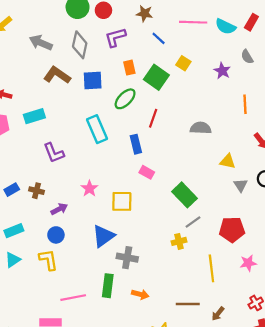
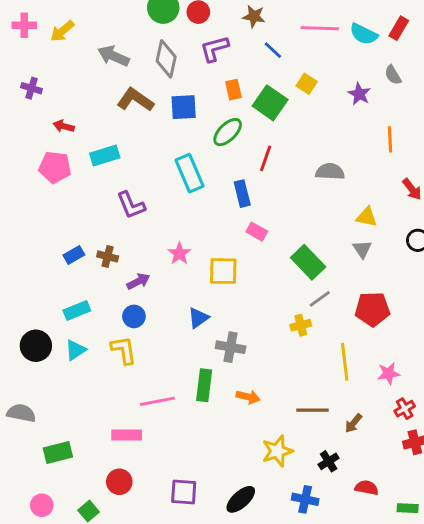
gray triangle: (241, 185) -> (362, 249), moved
blue triangle: (103, 236) -> (198, 318), size x0.7
pink star: (248, 263) -> (389, 374), moved

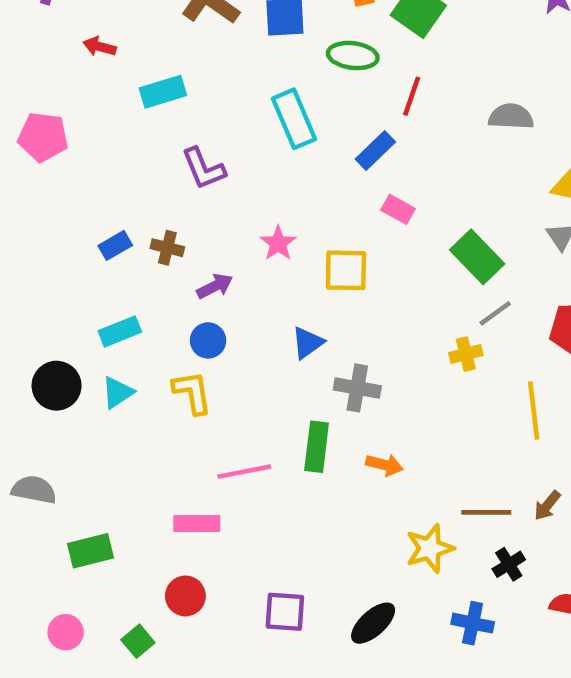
green ellipse: (228, 132) -> (353, 56), turned 52
pink pentagon: (55, 167) -> (43, 137), moved
blue rectangle: (242, 194) -> (375, 151), turned 60
brown line: (312, 410) -> (486, 512), moved

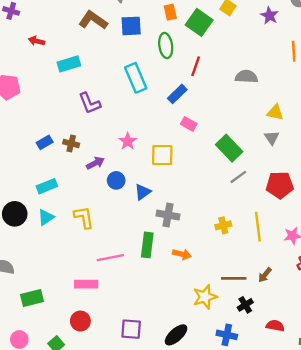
green ellipse: (353, 56) -> (166, 46), turned 75
blue circle: (208, 340) -> (116, 180), moved
yellow cross: (466, 354) -> (223, 225), moved

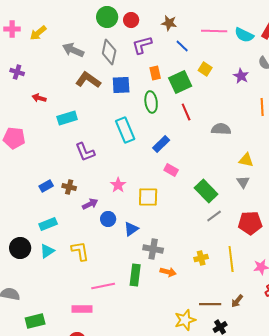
green square: (199, 22) -> (180, 82), turned 30
red line: (196, 66) -> (186, 112), moved, turned -42
orange arrow: (182, 254) -> (168, 272), moved

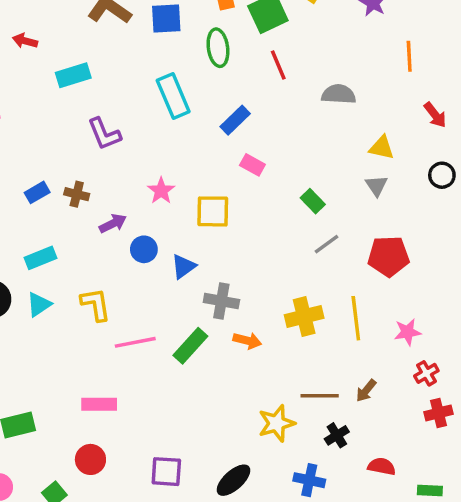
green rectangle: (206, 191) -> (313, 201), size x0.6
yellow cross: (201, 258) -> (304, 316), size x1.5
green rectangle: (135, 275) -> (190, 346), turned 35
pink line: (103, 286) -> (135, 342), moved

